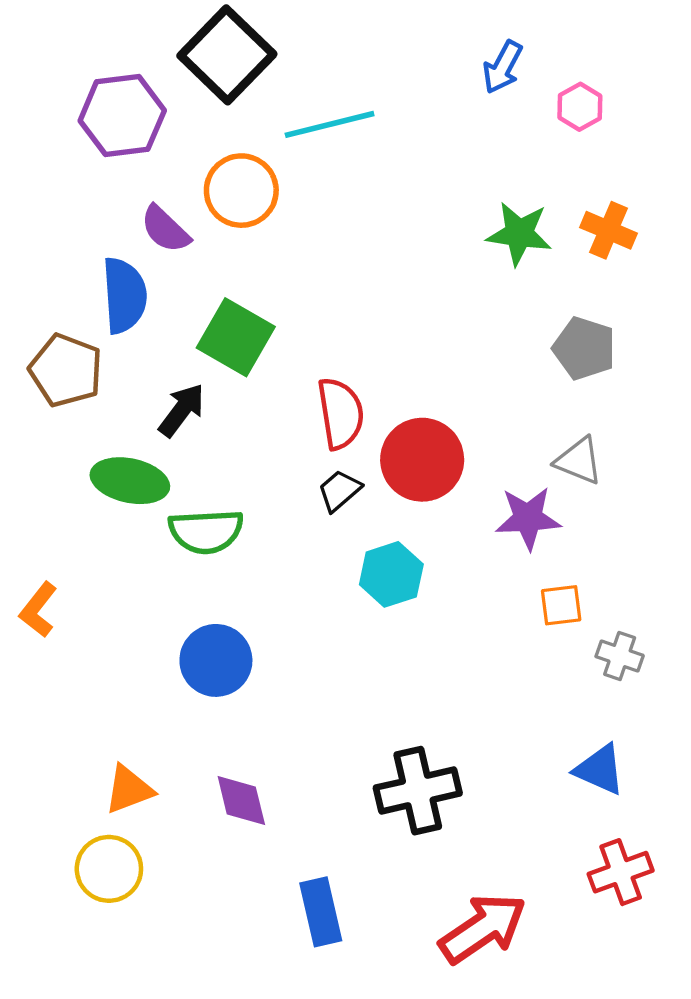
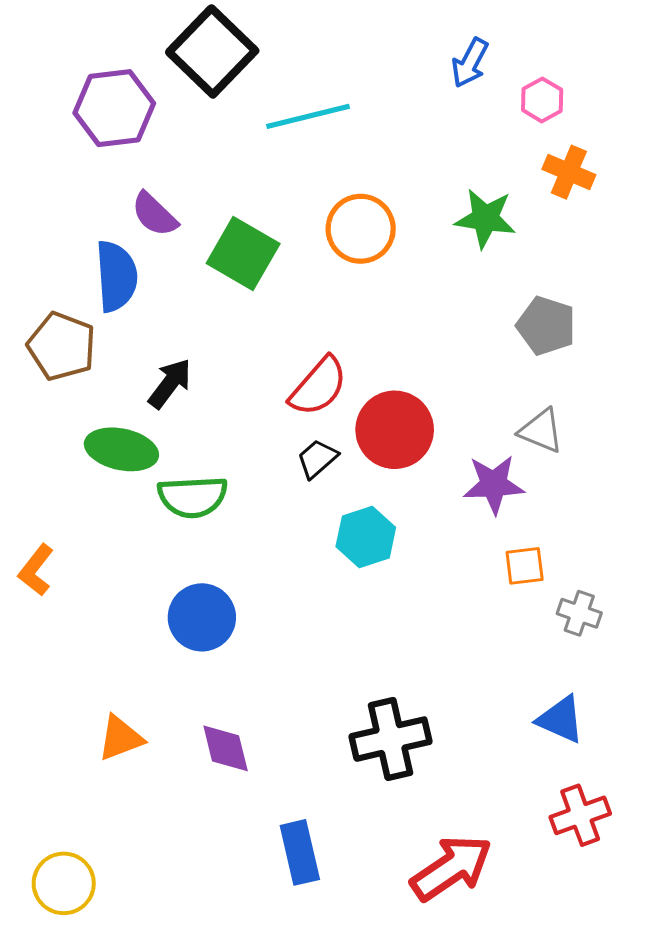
orange circle: (241, 191) -> (361, 229), moved
orange cross: (609, 230) -> (569, 172), moved
green square: (236, 337) -> (243, 254), moved
red semicircle: (341, 413) -> (318, 386), turned 50
yellow circle: (109, 869) -> (64, 883), moved

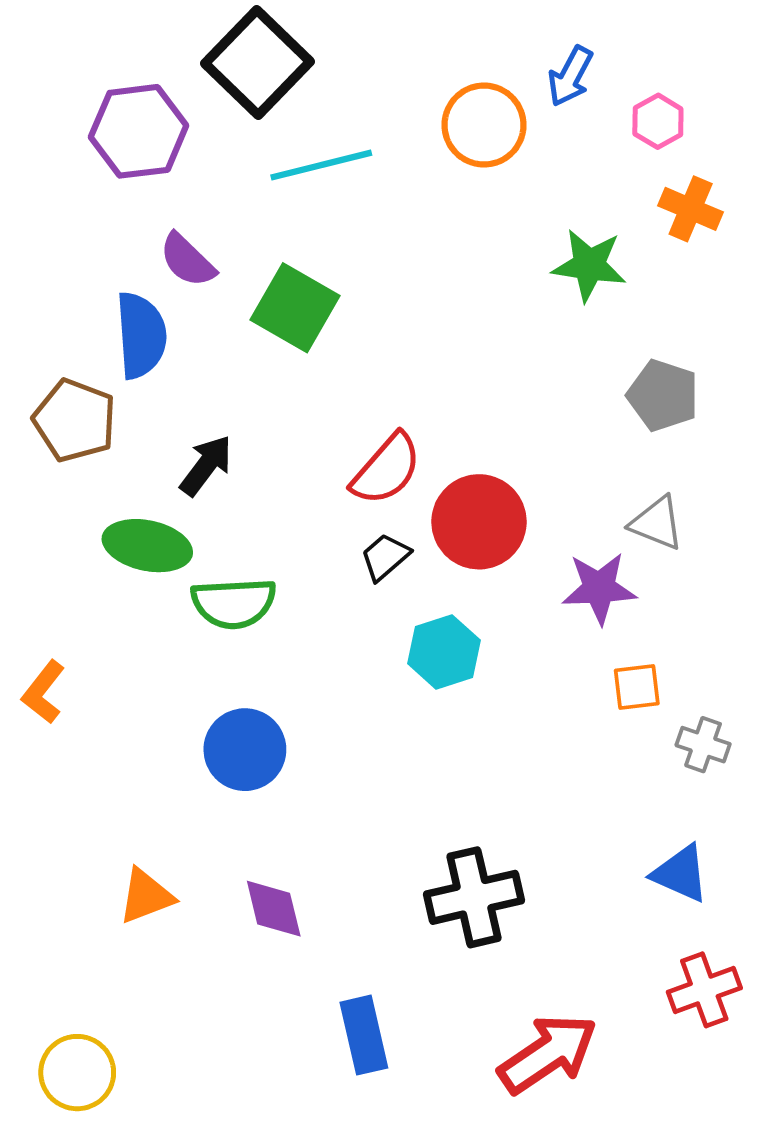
cyan line: (308, 116) -> (321, 165), moved
orange circle: (361, 229) -> (484, 125), moved

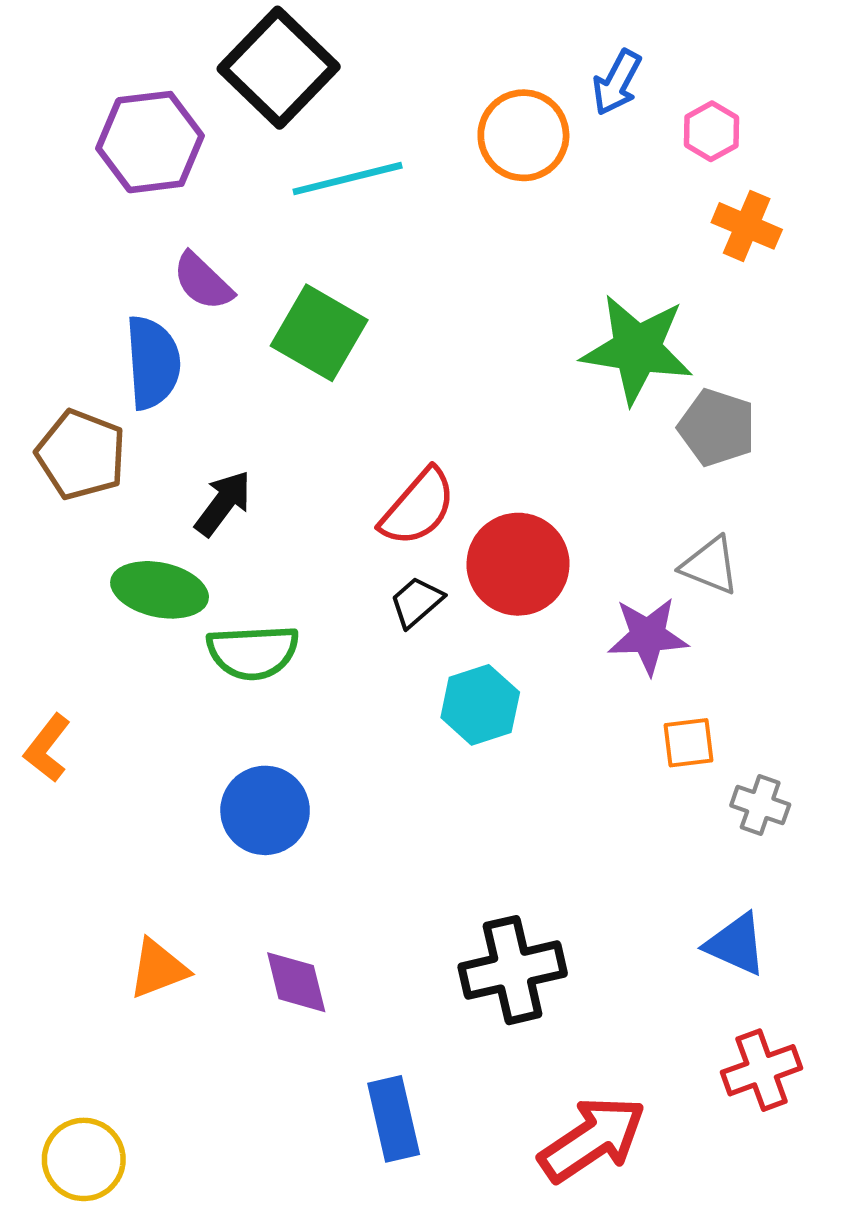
green star: (589, 265) -> (637, 349), moved, size x1.4

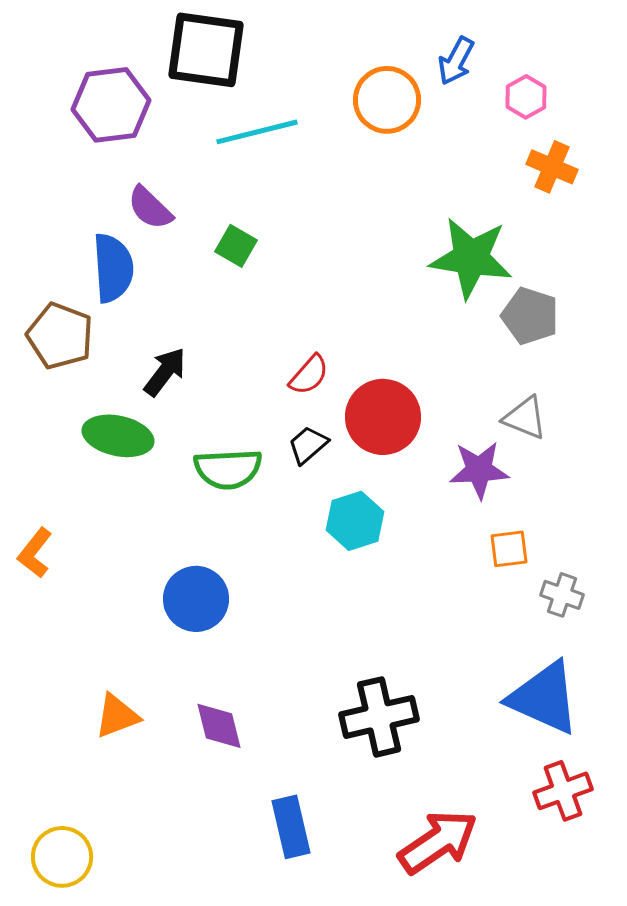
black square: (279, 68) -> (206, 50), turned -36
green square: (319, 333) -> (236, 246), size x0.6
red semicircle: (418, 507) -> (309, 375), size x0.7
green semicircle: (253, 652) -> (228, 469), moved
blue triangle: (736, 944) -> (544, 698), size x1.6

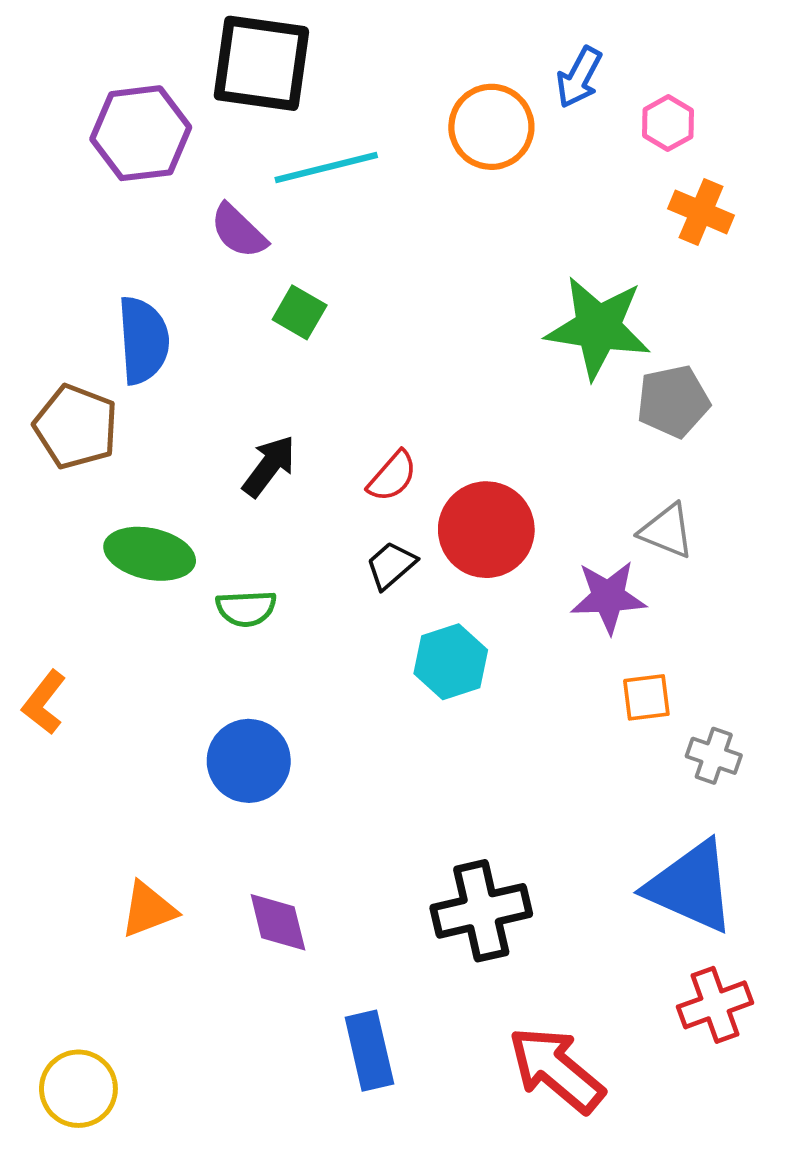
purple semicircle: (150, 208) -> (239, 231), moved
gray pentagon: (530, 316) -> (673, 401), turned -30
black arrow: (165, 372) -> (269, 466), moved
green semicircle: (228, 469) -> (246, 608), moved, size x0.7
red arrow: (438, 842) -> (556, 1070), turned -106

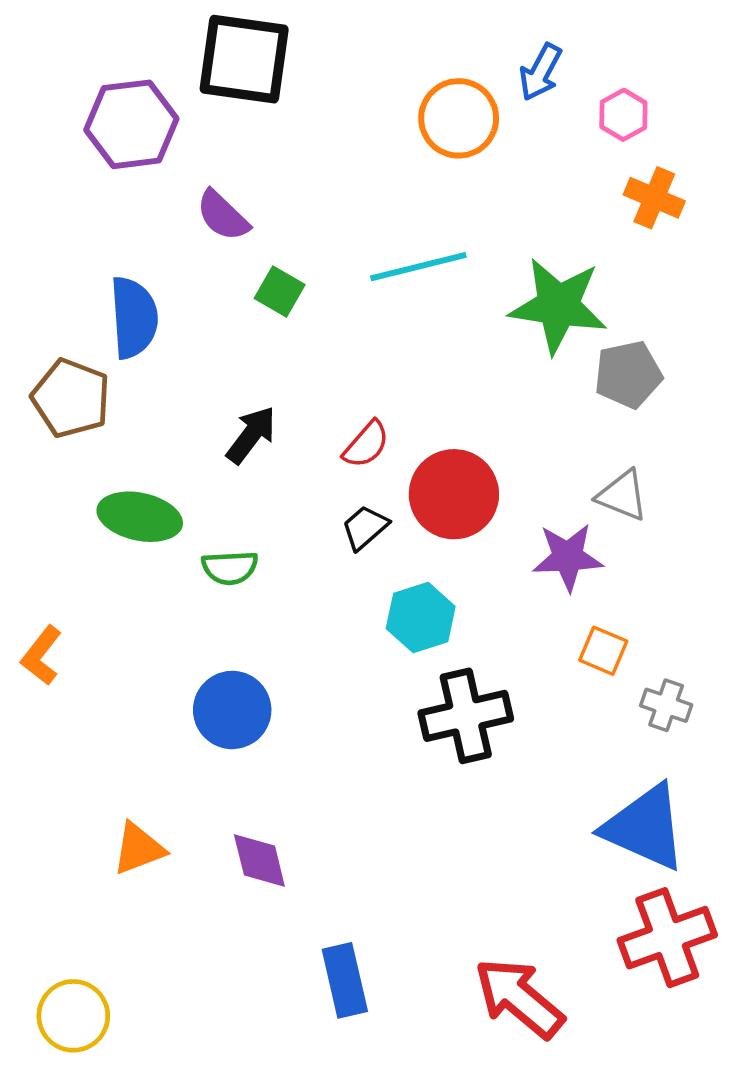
cyan line: (326, 168) -> (418, 267), moved
orange square: (646, 697) -> (603, 651), turned 30
black cross: (481, 911) -> (466, 716), moved
red cross: (715, 1005) -> (667, 938), size x1.4

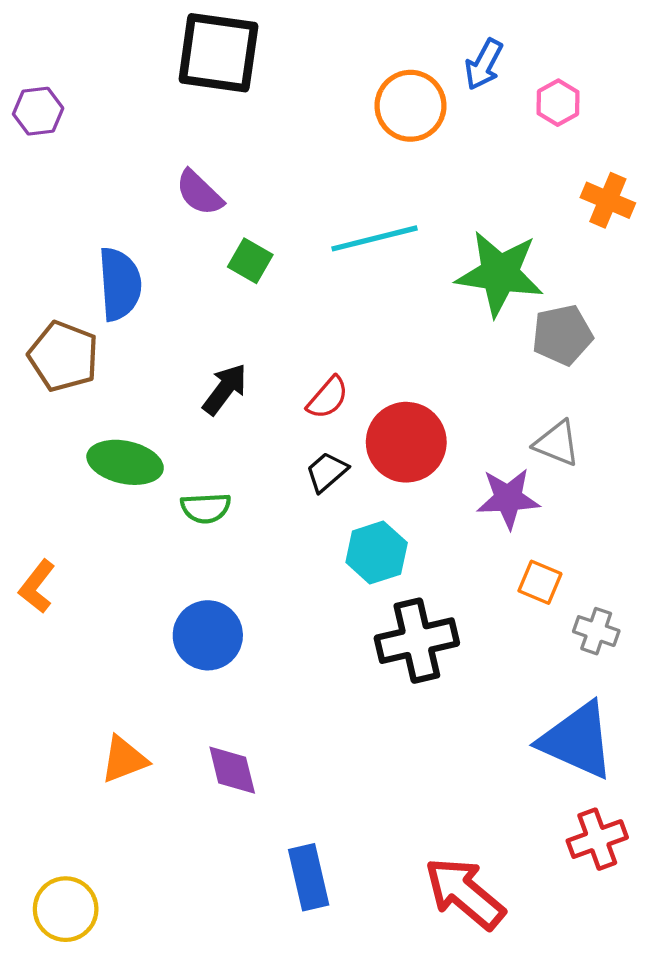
purple hexagon: (131, 124) -> (38, 111), moved, size x0.6
orange cross: (654, 198) -> (608, 200), moved
red cross: (667, 938) -> (597, 839), size x0.7

